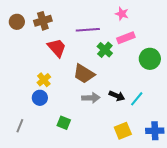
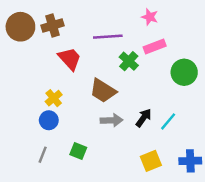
brown circle: (17, 22) -> (20, 27), size x1.5
black arrow: (117, 96) -> (144, 118), turned -77
gray line: (20, 126) -> (43, 155), moved

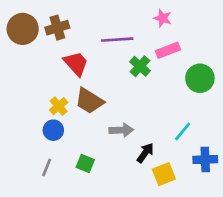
brown trapezoid: (103, 91) -> (89, 101), moved
black arrow: (144, 118) -> (145, 153), moved
blue cross: (190, 161) -> (205, 159), moved

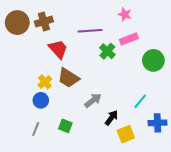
gray arrow: (121, 130) -> (93, 100), turned -36

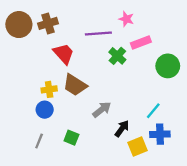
pink star: (125, 14) -> (126, 19), moved
yellow cross: (45, 82) -> (49, 89), turned 32
blue cross: (158, 123) -> (160, 134), moved

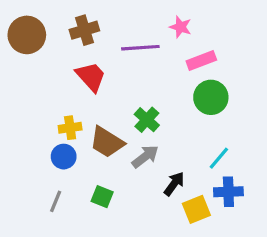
brown cross: (48, 23) -> (84, 30), moved
green cross: (117, 56) -> (147, 120), moved
green circle: (168, 66) -> (211, 97), moved
brown trapezoid: (75, 85) -> (107, 142), moved

